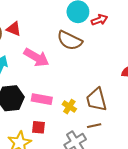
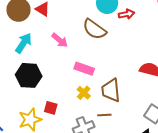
pink arrow: (36, 57) -> (60, 40), size x0.7
pink rectangle: (42, 99) -> (84, 69), moved

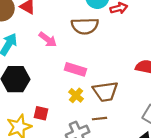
brown semicircle: (94, 29) -> (85, 26), turned -35
brown trapezoid: (111, 90) -> (105, 92), turned -90

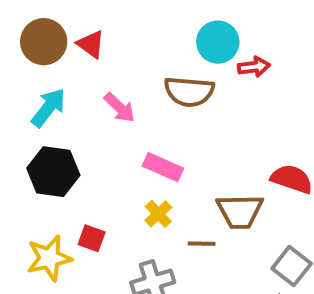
brown trapezoid: (105, 92) -> (240, 211), moved
brown line: (100, 119) -> (202, 244), moved

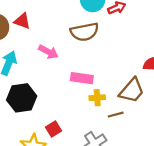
brown trapezoid: (240, 211) -> (132, 91), turned -32
yellow cross: (158, 214) -> (97, 98), moved, turned -35
red square: (92, 238) -> (53, 129), turned -35

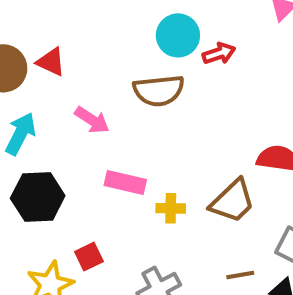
pink rectangle: (82, 78) -> (125, 183), moved
brown line: (116, 115) -> (240, 275), moved

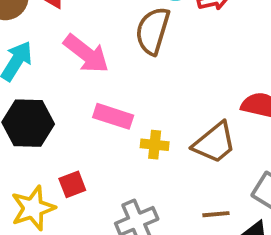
brown semicircle: (159, 91) -> (153, 31), turned 108
pink arrow: (92, 120) -> (86, 54), size x1.4

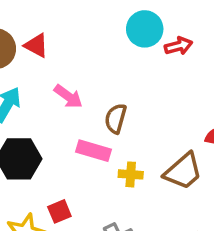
brown semicircle: (153, 31) -> (116, 119), moved, size x0.7
pink arrow: (86, 54) -> (68, 96), size x0.7

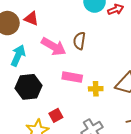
pink arrow: (68, 96) -> (54, 47), size x1.4
brown semicircle: (116, 119) -> (79, 41), moved

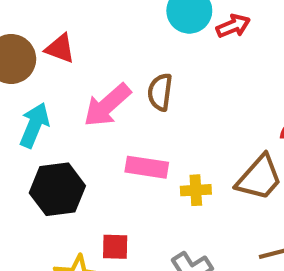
pink arrow: (54, 47) -> (107, 105), turned 110
red square: (56, 115) -> (115, 247), turned 32

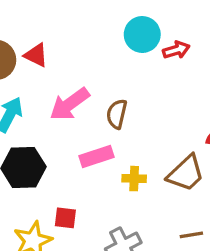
brown semicircle: (160, 92) -> (117, 114), moved
pink rectangle: (147, 167) -> (97, 156), turned -32

